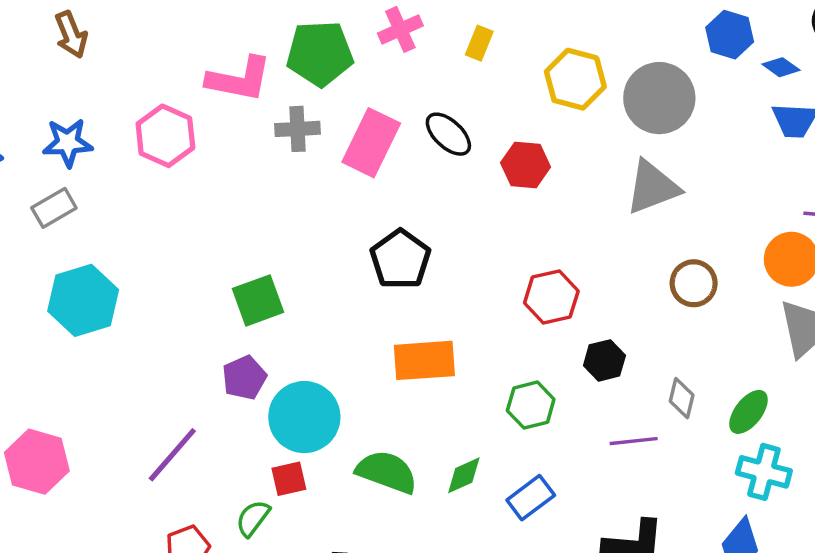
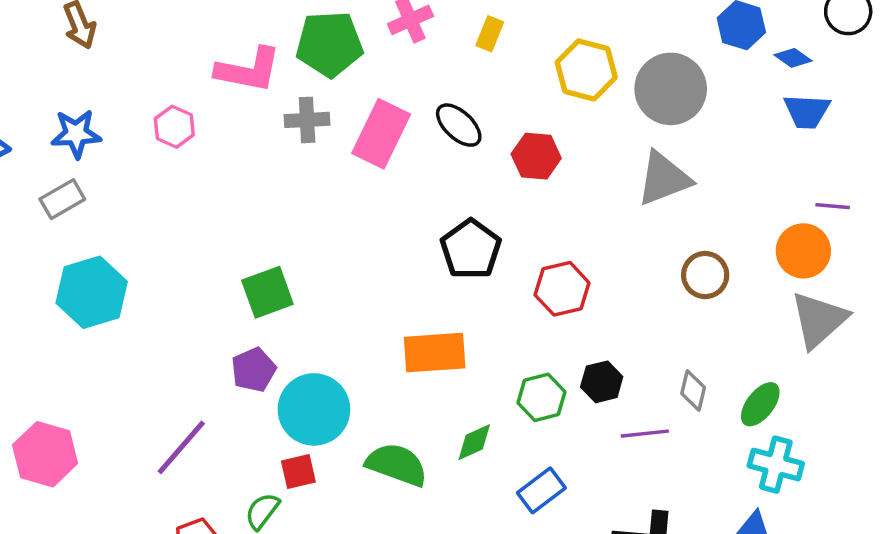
pink hexagon: (165, 136) -> (174, 127), size x0.7
black pentagon: (400, 259) -> (471, 249), moved
black hexagon: (604, 360) -> (602, 382), moved
green diamond: (464, 475) -> (474, 442), moved

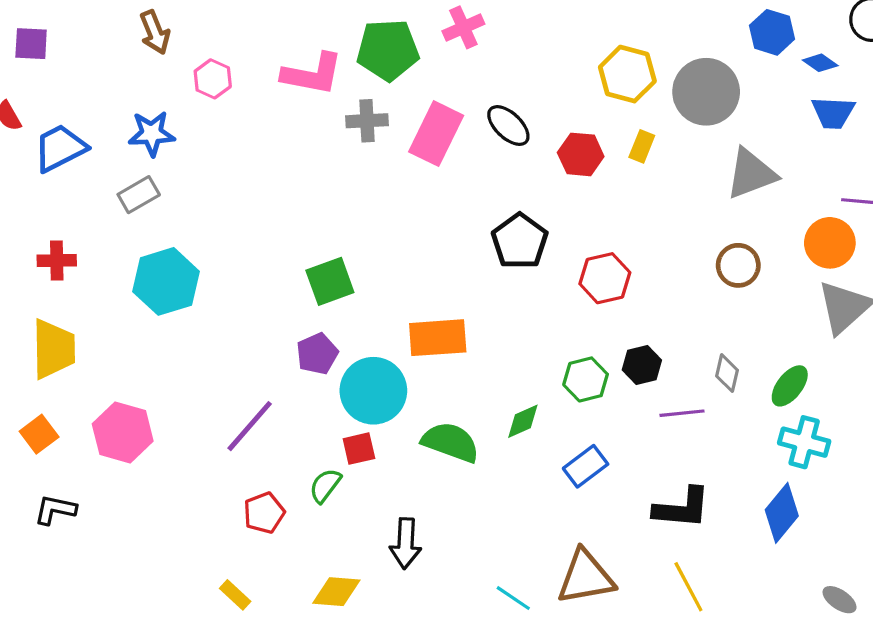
yellow rectangle: (490, 34) -> (642, 146), moved
pink hexagon: (174, 127) -> (213, 79), moved
gray triangle: (664, 179) -> (751, 174), moved
orange rectangle: (435, 353) -> (438, 338), moved

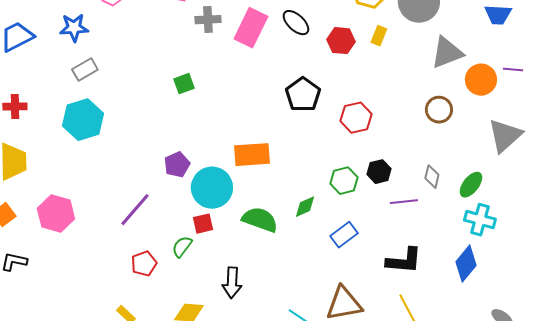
gray rectangle: (139, 195) -> (85, 70), moved
orange circle: (830, 243) -> (481, 80), moved
green square: (330, 281) -> (184, 84), moved, size x0.7

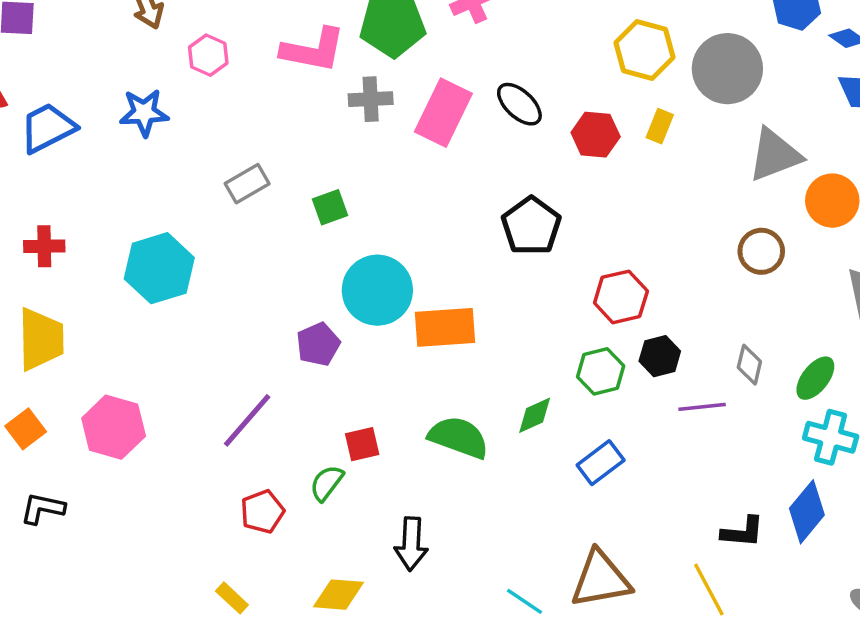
gray rectangle: (85, 70) -> (247, 184), moved
red hexagon: (356, 118) -> (621, 297), moved
cyan circle: (212, 188) -> (377, 290), moved
black L-shape: (404, 261) -> (743, 532), moved, size x0.7

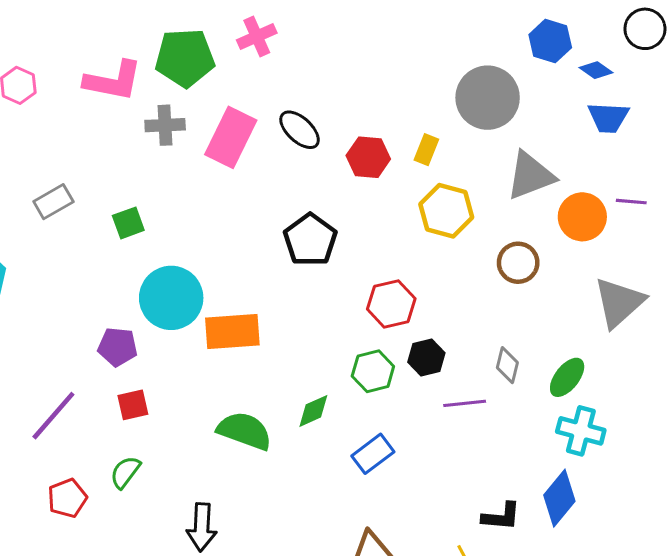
yellow hexagon: (645, 50) -> (446, 211), moved
purple pentagon: (318, 344) -> (118, 347), turned 30
red square: (362, 444) -> (133, 405), moved

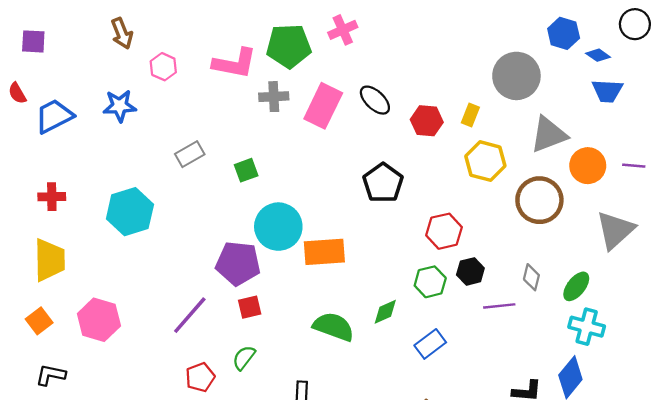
purple line: (631, 202) -> (634, 166), moved
brown circle: (518, 263) -> (539, 200), size x1.5
purple pentagon: (118, 347) -> (238, 263), size x1.5

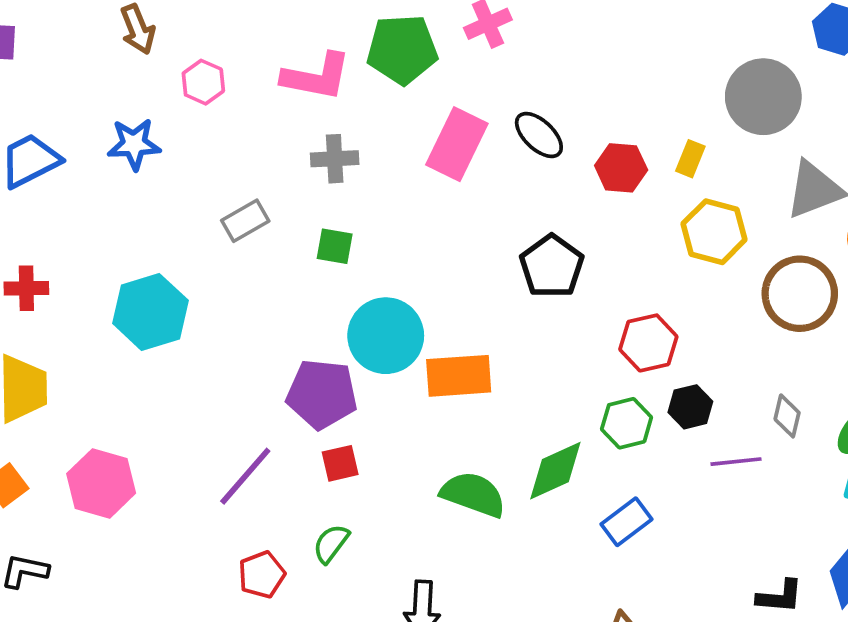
gray cross: (274, 97) -> (335, 159), moved
green square: (246, 170) -> (335, 246), turned 30
green diamond: (385, 312) -> (555, 471), size x1.5

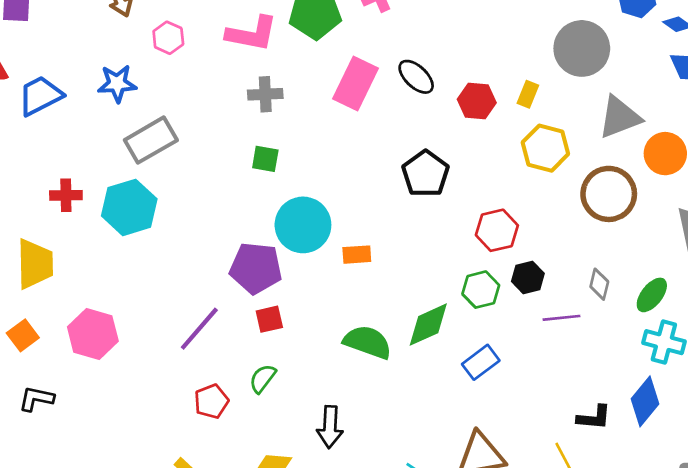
gray rectangle: (245, 221) -> (151, 140), moved, size x1.5
red cross: (26, 288) -> (66, 195), moved
orange rectangle: (459, 376) -> (357, 255), size x0.6

